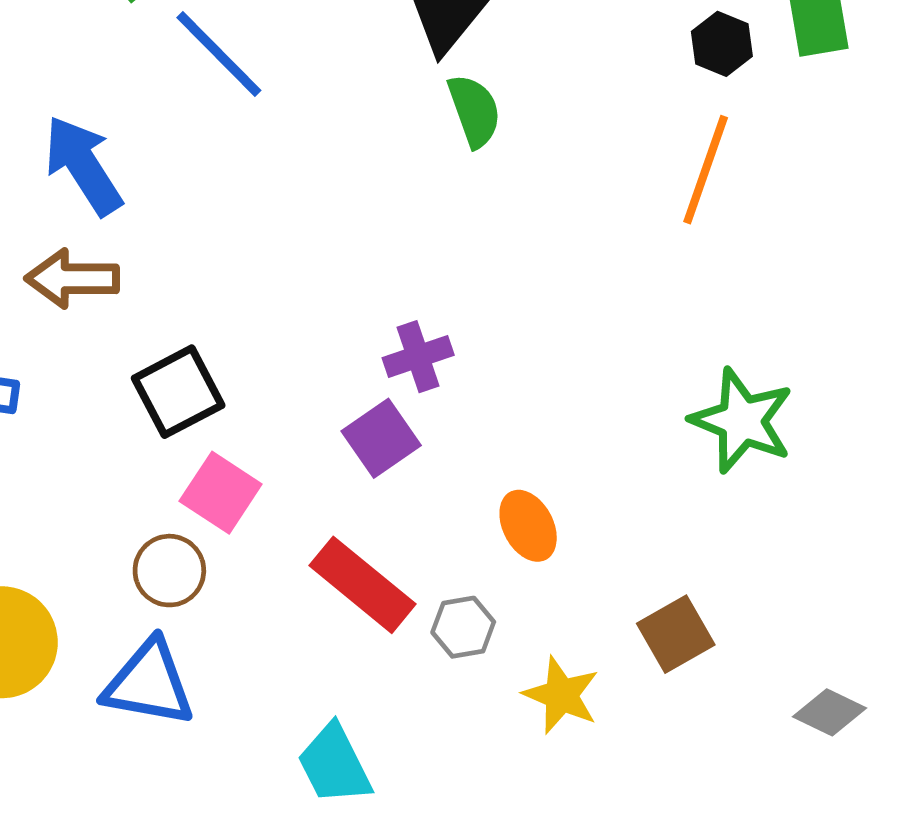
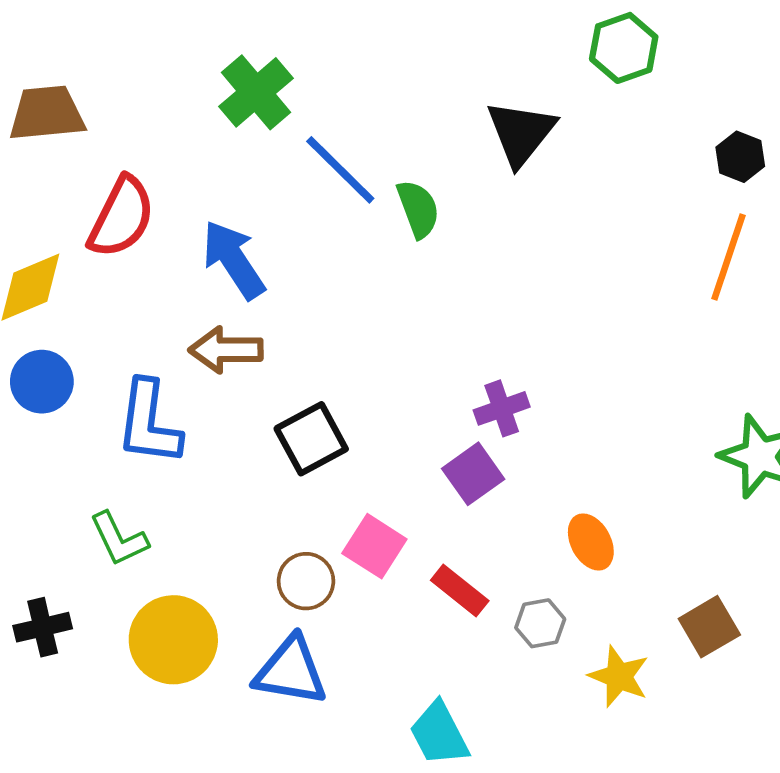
green semicircle: (474, 111) -> (418, 209), moved
pink square: (221, 493) -> (374, 546), moved
red rectangle: (362, 585) -> (460, 591), size x0.7

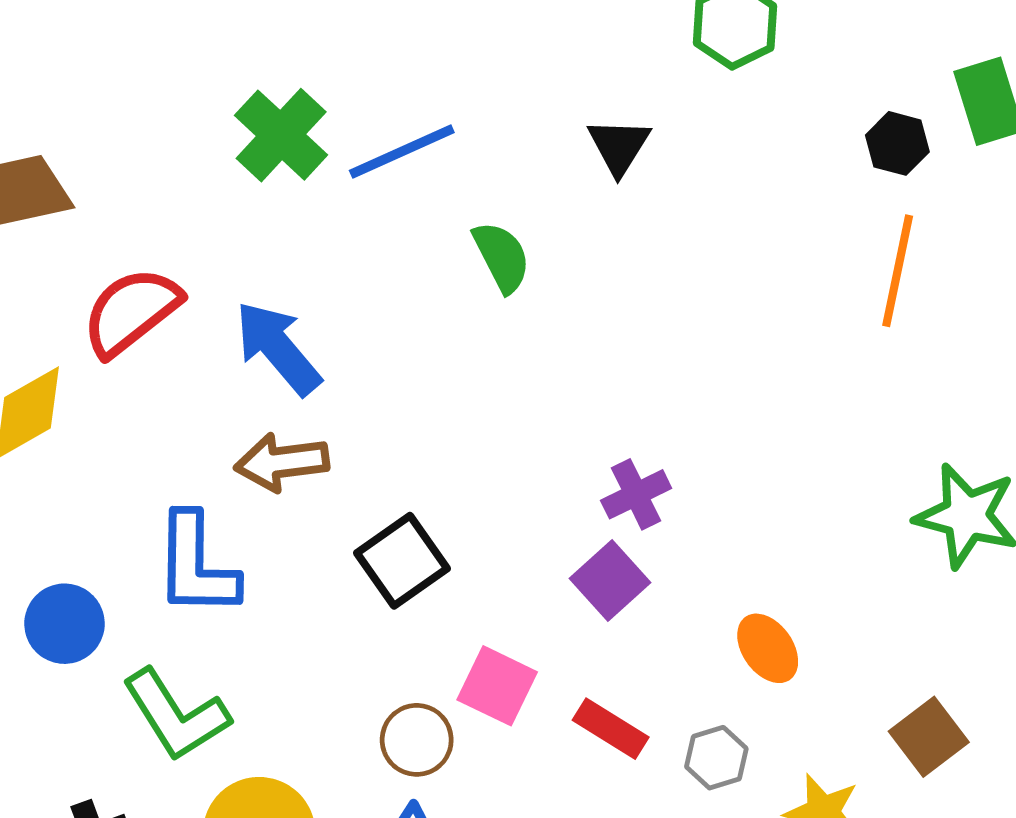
black triangle: (521, 133) -> (619, 146), size x0.7
blue line: (340, 170) -> (402, 151), moved, turned -62
red semicircle: (121, 217) -> (131, 311), turned -148
blue circle: (42, 382) -> (64, 624), moved
green L-shape: (119, 539) -> (176, 715), size x1.4

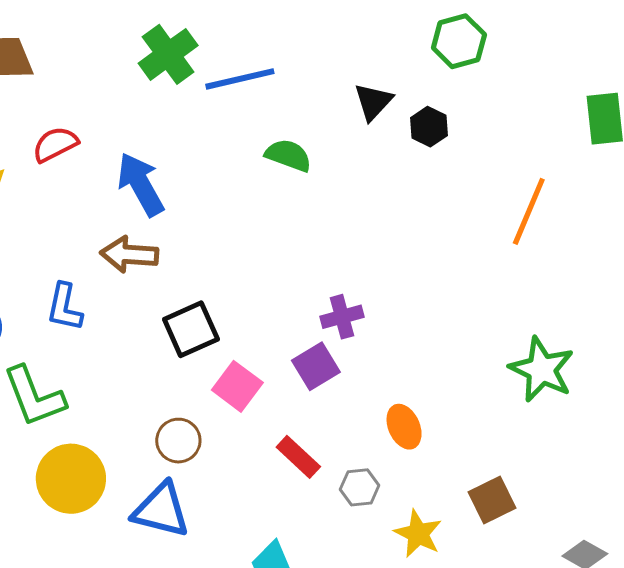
black hexagon: (897, 143) -> (429, 127), moved
green semicircle: (502, 257) -> (288, 155), turned -54
red semicircle: (131, 311) -> (55, 144), size x0.7
blue L-shape: (196, 565) -> (65, 307), size x0.7
pink square: (497, 686) -> (237, 386), moved

